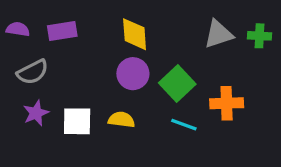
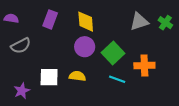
purple rectangle: (62, 31) -> (50, 19), moved, turned -60
green cross: (259, 36) -> (165, 23), turned 32
purple star: (36, 113) -> (22, 91), moved

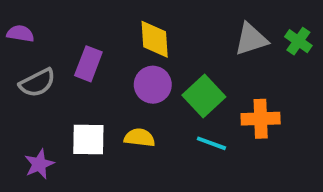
purple rectangle: (50, 19) -> (88, 64), moved

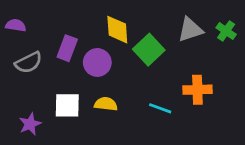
purple circle: (153, 85) -> (97, 62), moved
green square: (204, 96) -> (149, 50), moved

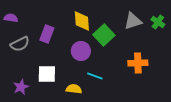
purple circle: (97, 62) -> (81, 51), moved
yellow semicircle: (106, 104) -> (74, 89), moved
cyan line: (160, 108) -> (95, 76), moved

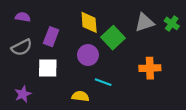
purple semicircle: (11, 18) -> (23, 17), moved
white square: (47, 74) -> (48, 68), moved

